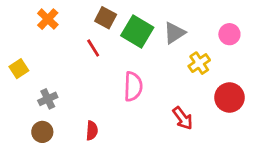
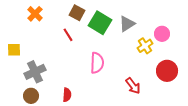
pink circle: (229, 34) -> (162, 34), moved
yellow square: (19, 69) -> (14, 50), turned 32
gray cross: (48, 99) -> (35, 72), size x1.5

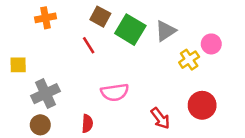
orange cross: (35, 14) -> (45, 18), turned 35
pink semicircle: (97, 63) -> (115, 92), moved, turned 80
red circle: (167, 71) -> (202, 105), moved
red arrow: (133, 86) -> (160, 118), moved

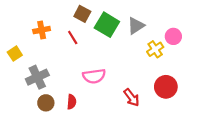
orange cross: (45, 18) -> (42, 30), moved
yellow square: (18, 65) -> (15, 54), turned -32
brown circle: (40, 125) -> (46, 103), moved

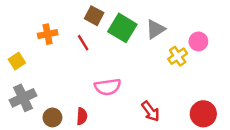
gray cross: (37, 77) -> (23, 98), moved
red circle: (166, 87) -> (203, 114), moved

